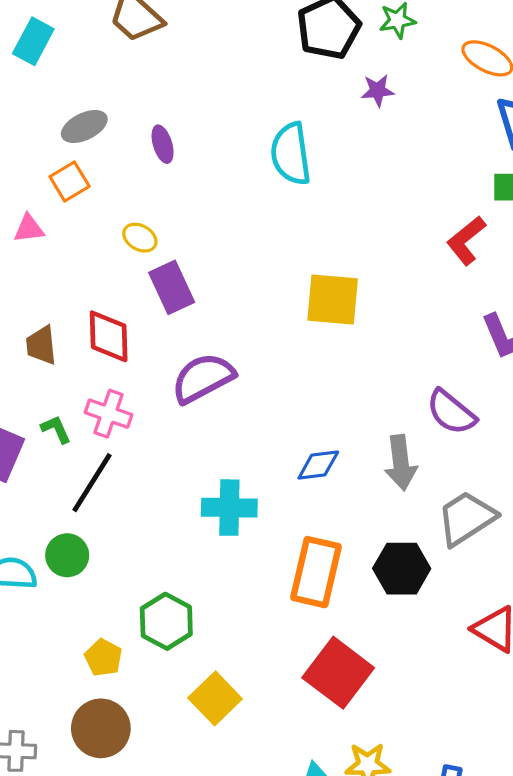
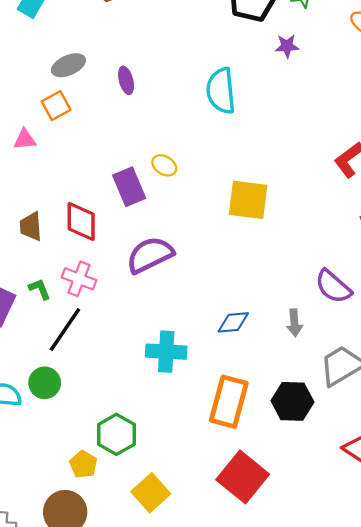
yellow ellipse: (140, 238) -> (164, 165), moved
gray arrow: (401, 463) -> (294, 323), size x0.7
yellow pentagon: (103, 658) -> (83, 464), moved

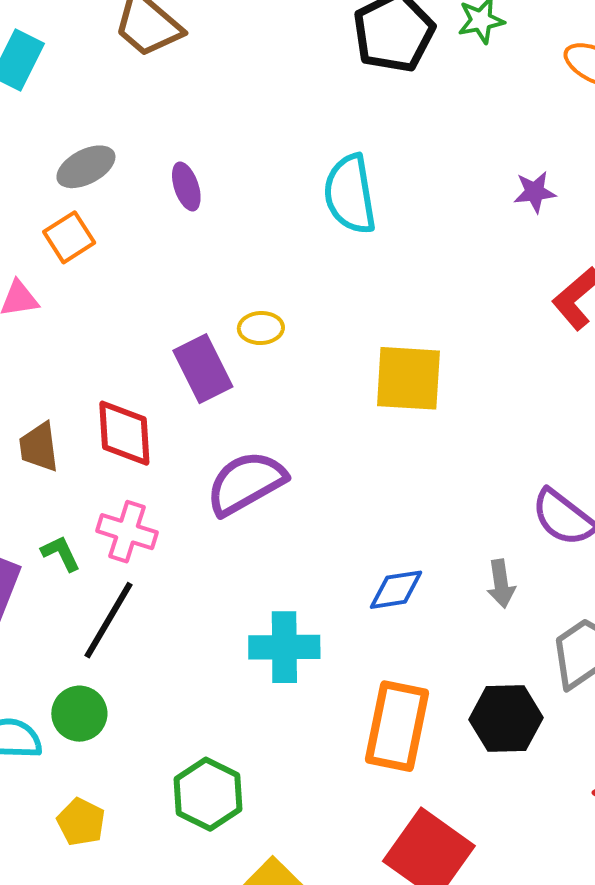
purple star: (287, 46) -> (535, 192), moved
yellow ellipse: (164, 165) -> (261, 328), turned -30
yellow pentagon: (83, 464) -> (81, 822), moved

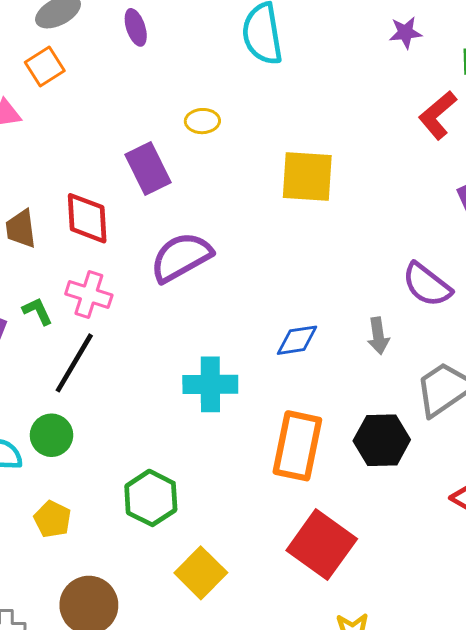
yellow ellipse: (261, 328) -> (202, 121), moved

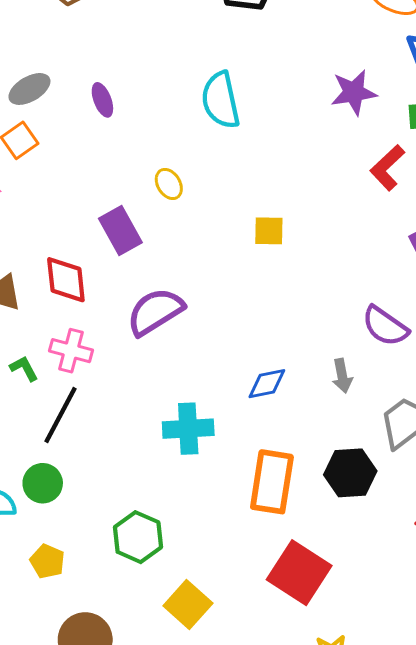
purple star: (405, 33) -> (354, 92), size x1.5
yellow ellipse: (202, 121) -> (169, 184), turned 64
yellow square: (307, 177) -> (269, 231), size x0.6

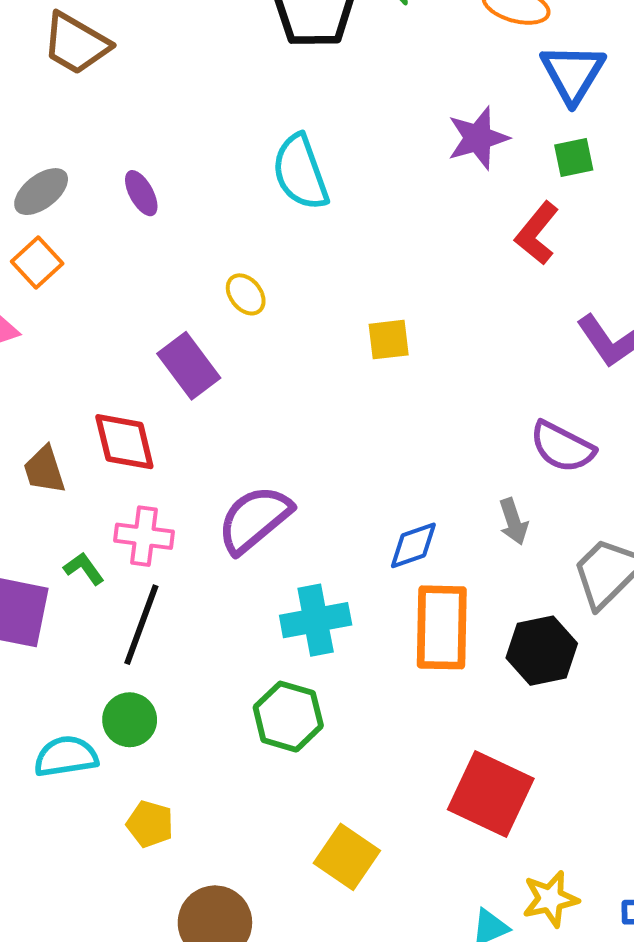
purple semicircle: (155, 312) -> (254, 519), moved
orange rectangle: (272, 482) -> (442, 627), moved
green hexagon: (138, 537) -> (288, 717), moved

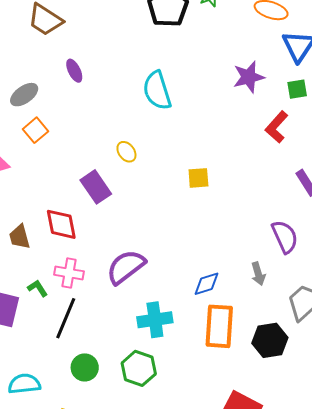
purple ellipse: (141, 193) -> (74, 71), moved
orange square: (37, 263) -> (36, 130), moved
purple semicircle: (562, 447) -> (285, 237), turned -144
green circle: (130, 720) -> (85, 367), moved

